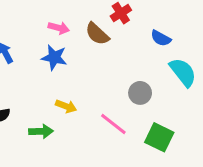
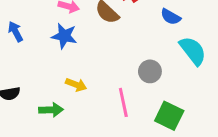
pink line: (113, 124) -> (123, 102), turned 40

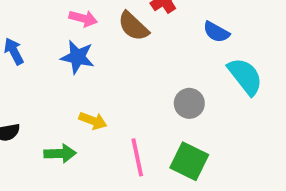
pink line: (123, 102) -> (137, 157), moved
green square: (169, 116) -> (189, 161), moved

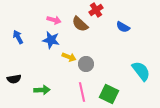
cyan semicircle: (245, 76) -> (141, 71), moved
gray circle: (189, 103) -> (86, 64), moved
yellow arrow: (93, 121) -> (69, 57), moved

